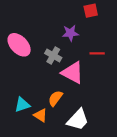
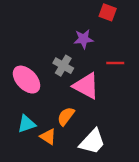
red square: (91, 11) -> (108, 12), turned 32
pink ellipse: (19, 45) -> (27, 80), moved

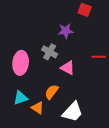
red line: (115, 63) -> (99, 57), moved
pink ellipse: (27, 80) -> (21, 63), turned 50
pink triangle: (86, 86) -> (68, 68), size x0.7

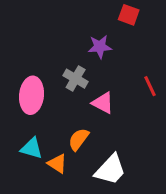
red line: (99, 57) -> (150, 86), turned 64
cyan triangle: (21, 98) -> (32, 148), turned 35

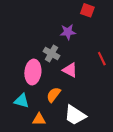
pink ellipse: (32, 95) -> (33, 72), moved
orange triangle: (57, 164) -> (39, 119), moved, turned -32
white trapezoid: (110, 170) -> (75, 115), turned 80

